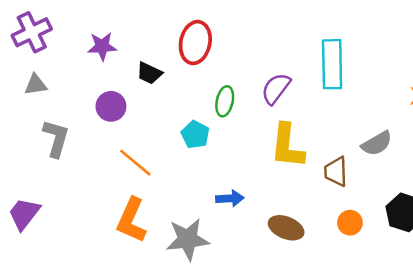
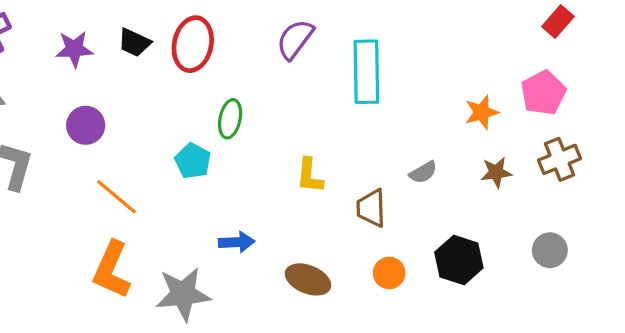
black trapezoid: (149, 73) -> (134, 43), moved
purple semicircle: (276, 89) -> (295, 39), moved
gray semicircle: (377, 143) -> (423, 172), size x0.7
yellow L-shape: (287, 146) -> (310, 176), size x0.6

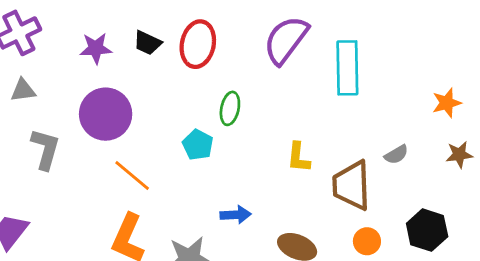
purple semicircle: (295, 39) -> (286, 40), size x1.4
purple circle: (86, 125) -> (106, 114), size x1.6
brown trapezoid: (371, 208) -> (352, 185), size x1.5

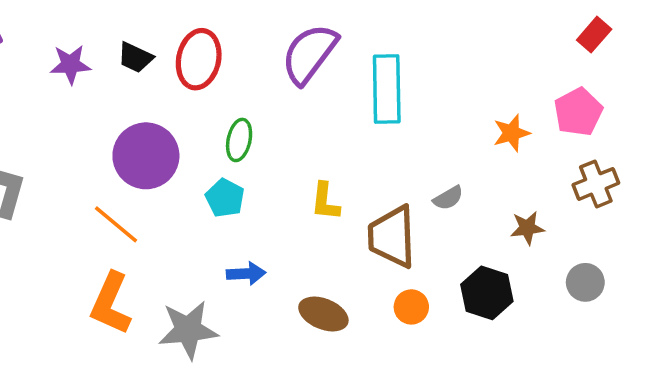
purple circle: (106, 114) -> (146, 156), moved
cyan pentagon: (198, 145) -> (225, 198), moved
brown star: (459, 155) -> (527, 228), moved

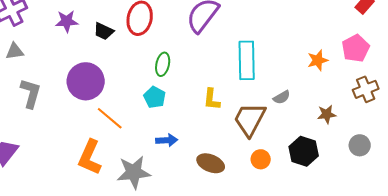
black trapezoid: (135, 57) -> (104, 31), moved
cyan rectangle: (387, 89) -> (247, 60), moved
purple circle: (146, 156) -> (86, 81), moved
orange line: (116, 224) -> (110, 118), moved
brown trapezoid: (392, 237) -> (250, 119), turned 30

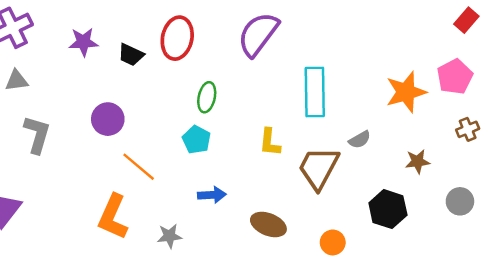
orange star: (318, 60) -> (406, 92), size x1.5
purple circle: (86, 81) -> (108, 119), size x0.7
brown cross: (366, 89) -> (468, 129), size x0.7
orange circle: (261, 159) -> (333, 242), moved
gray star: (134, 172) -> (169, 236), size x0.6

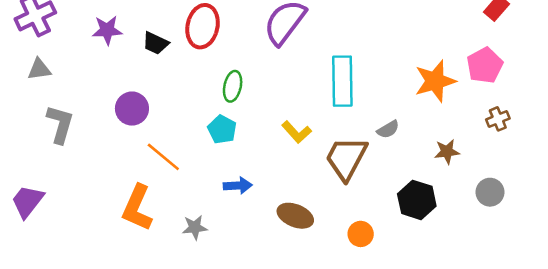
yellow L-shape: (270, 142) -> (297, 132), turned -48

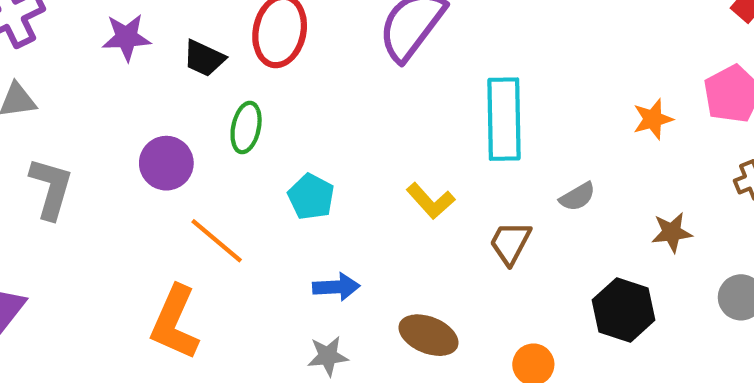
orange star: (435, 81) -> (653, 119), size x0.6
green ellipse: (233, 86) -> (246, 127), moved
brown trapezoid: (346, 158) -> (510, 243), size x0.6
gray star: (195, 227) -> (328, 356), moved

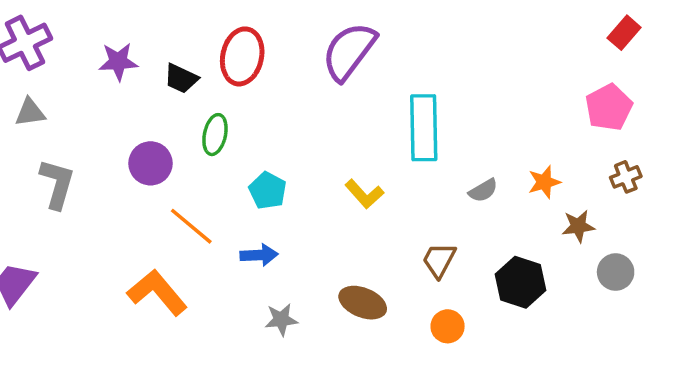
orange star: (653, 119) -> (544, 182), moved
brown star: (672, 232) -> (578, 226), moved
brown trapezoid: (510, 243) -> (439, 260), moved
blue arrow: (336, 287) -> (259, 255), moved
orange L-shape: (175, 323) -> (157, 292), turned 116

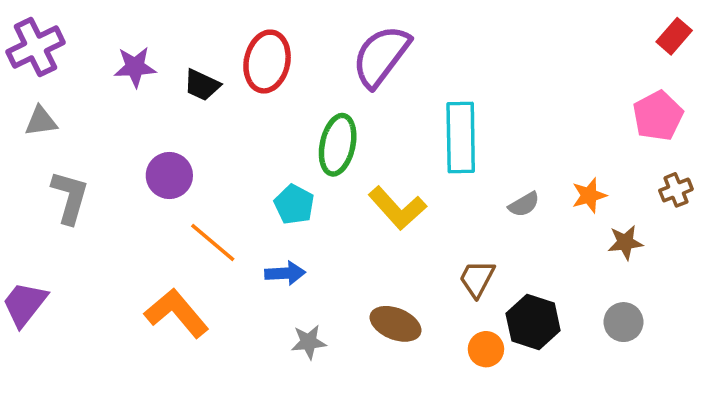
green ellipse: (215, 135) -> (338, 145), moved, size x1.4
yellow L-shape: (364, 194) -> (397, 208), size x1.4
gray circle: (616, 272) -> (623, 322), moved
black hexagon: (521, 282) -> (533, 322), moved

